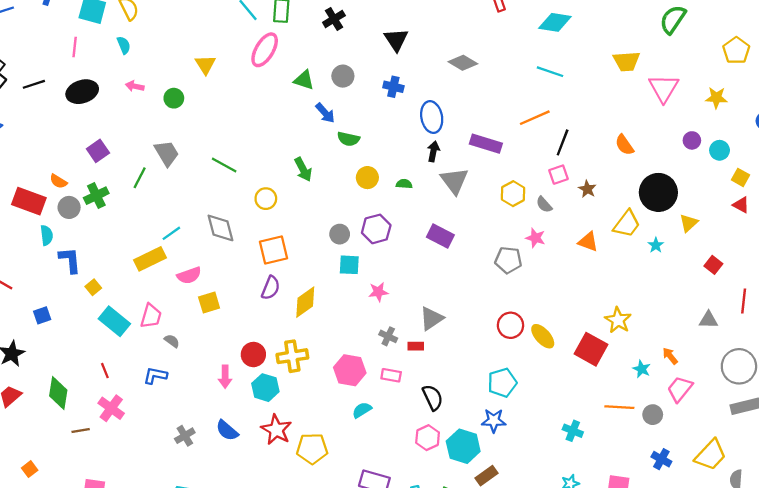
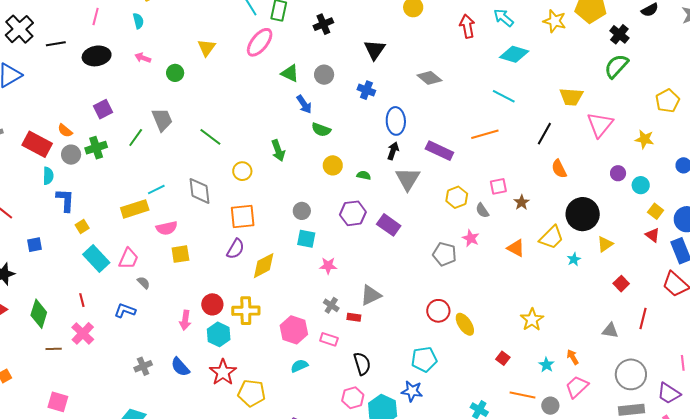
black line: (563, 142) -> (544, 134), moved
purple hexagon: (376, 229) -> (353, 213), moved
red square: (591, 349) -> (503, 358), moved, size x0.5

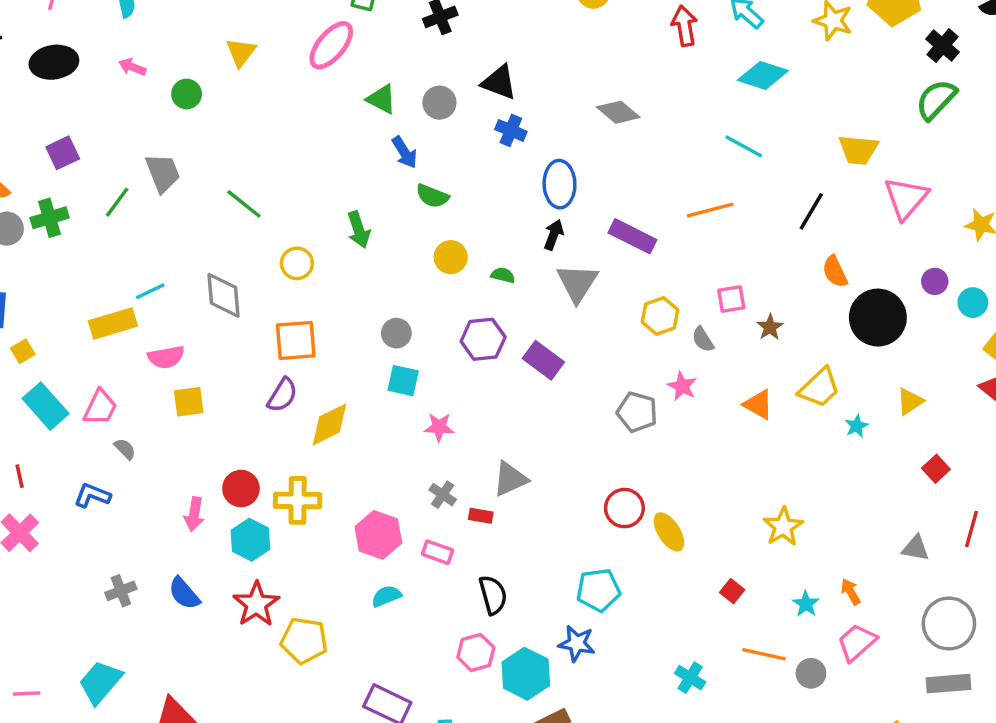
black triangle: (375, 50) -> (499, 82), moved, turned -45
black circle: (583, 214) -> (878, 318), moved

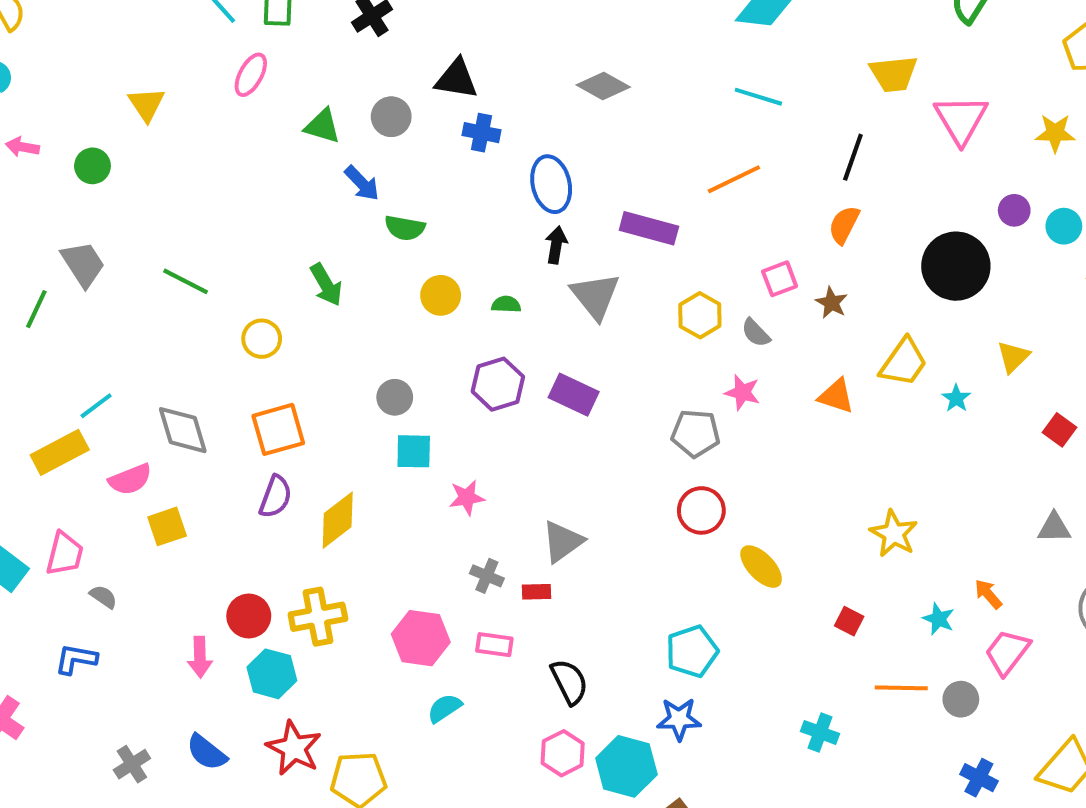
pink ellipse: (331, 45) -> (251, 75), size x0.7
orange semicircle: (835, 272) -> (844, 225), moved, turned 64
gray diamond: (223, 295) -> (183, 430), moved
red circle: (624, 508) -> (701, 510), moved

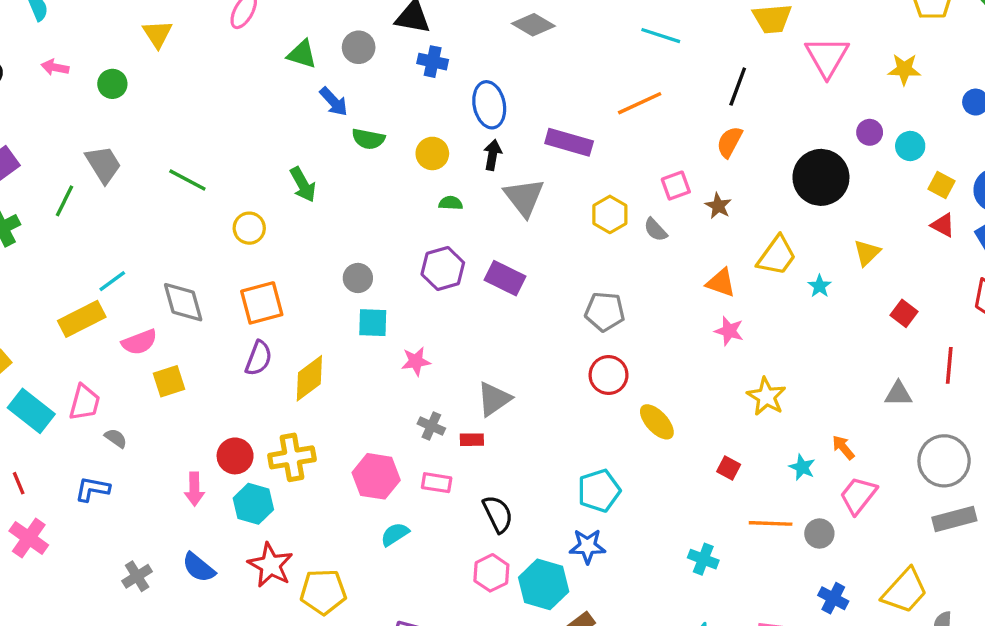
yellow circle: (441, 295) -> (432, 153), moved
pink star: (742, 392) -> (729, 331), moved

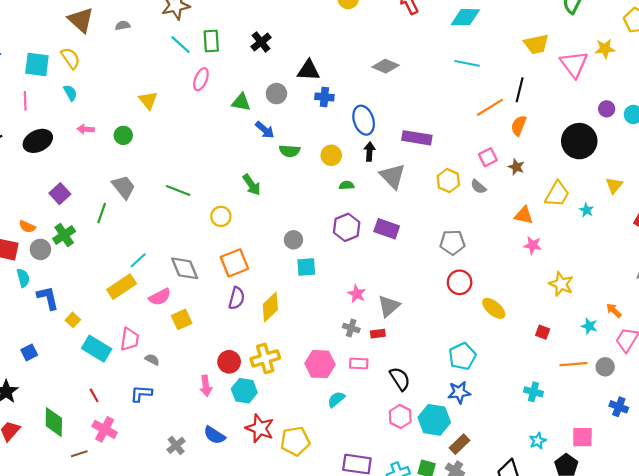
yellow star: (904, 69) -> (605, 49), moved
orange line: (640, 103) -> (490, 107), moved
pink star: (416, 361) -> (357, 294), moved, turned -30

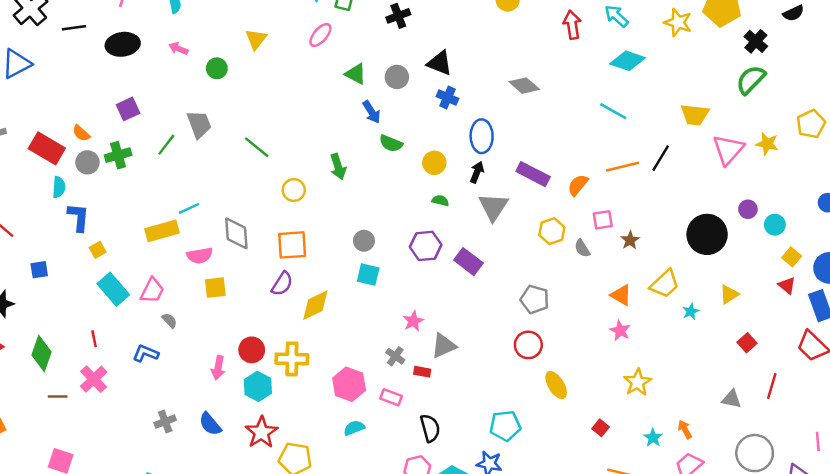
orange semicircle: (519, 126) -> (578, 185), moved

